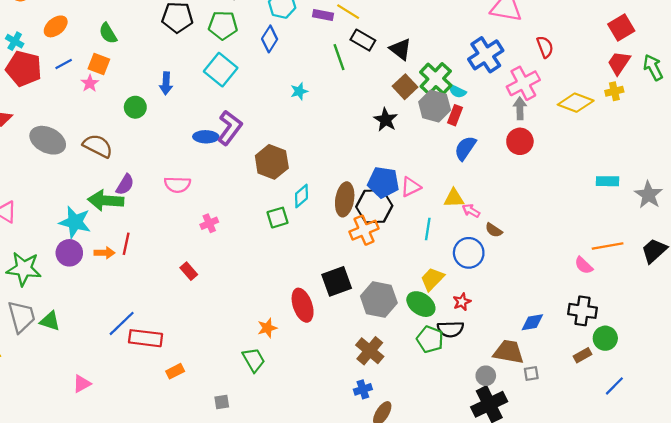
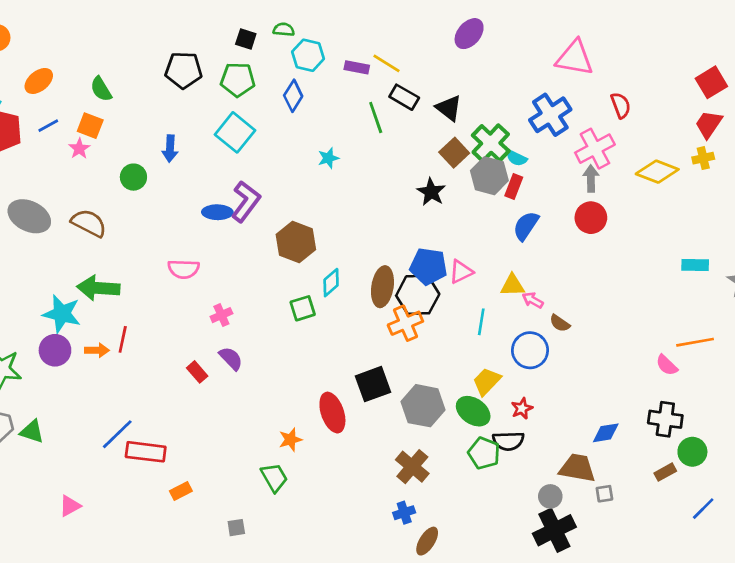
purple semicircle: (125, 185) -> (231, 358), moved, turned -75

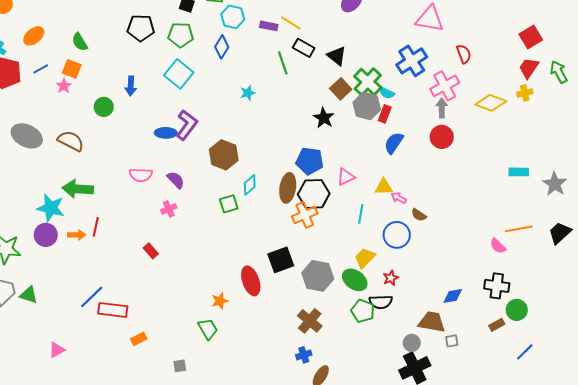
blue pentagon: (428, 266) -> (310, 161), moved
purple semicircle: (231, 358) -> (176, 180), moved

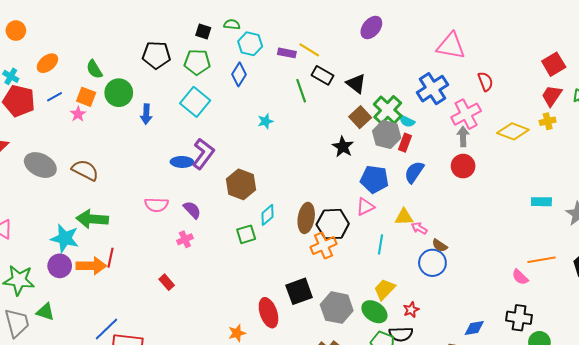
green circle: (104, 107) -> (119, 93), moved, size x1.4
blue pentagon: (310, 161) -> (374, 179), moved
orange arrow: (77, 235) -> (91, 266), size x1.6
blue circle: (397, 235) -> (432, 263), moved
green triangle: (29, 295) -> (45, 312), moved

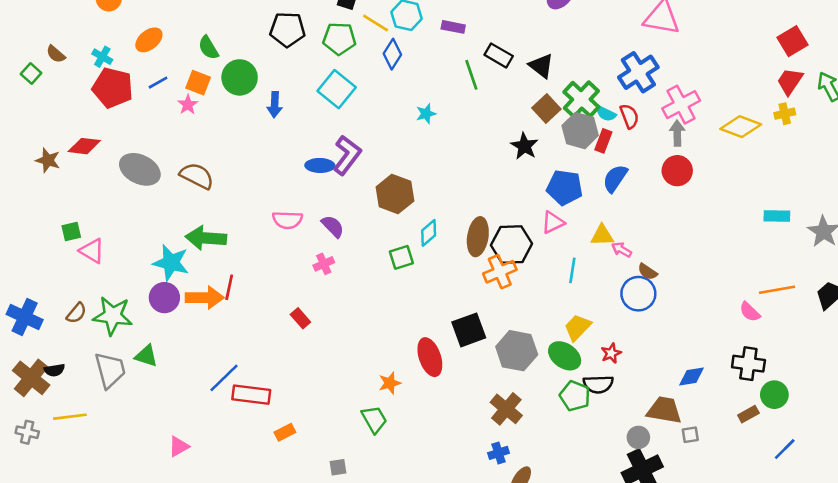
yellow line: (309, 50) -> (376, 23), moved
red semicircle: (485, 81) -> (629, 116), moved

